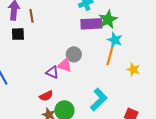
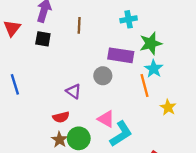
brown line: (31, 16) -> (79, 25), moved
purple rectangle: (91, 24) -> (121, 55), moved
orange line: (110, 55) -> (145, 85), turned -42
pink triangle: (65, 65) -> (106, 119), moved

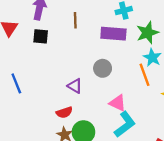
purple rectangle: (121, 55) -> (113, 34), moved
pink triangle: (106, 119) -> (118, 103), moved

